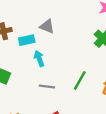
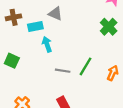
gray line: (47, 87) -> (63, 71), moved

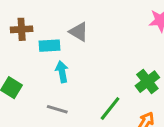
green cross: (109, 27) -> (147, 82), moved
gray line: (63, 71) -> (57, 109), moved

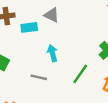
cyan arrow: (62, 72) -> (52, 53), moved

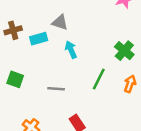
cyan arrow: (52, 53) -> (71, 50), moved

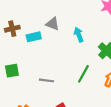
cyan arrow: (71, 50) -> (79, 35), moved
green square: (15, 79) -> (12, 71), turned -32

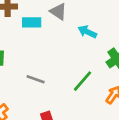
cyan arrow: (79, 35) -> (87, 32), turned -56

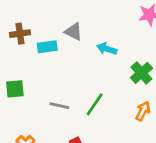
green line: (82, 81) -> (95, 104), moved

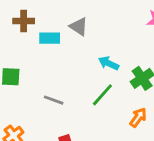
cyan arrow: (107, 49) -> (109, 63), moved
green line: (95, 104) -> (102, 95), moved

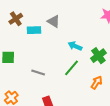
brown cross: (24, 21) -> (16, 19), turned -32

